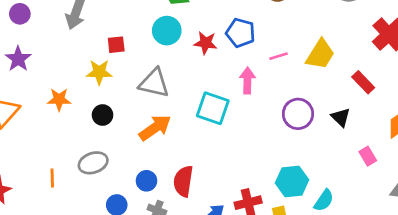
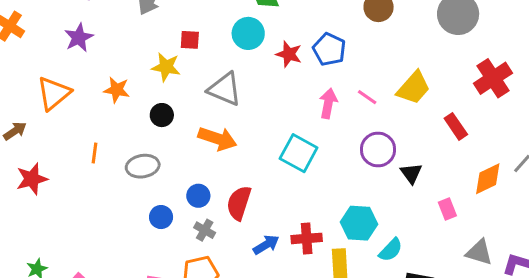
pink line: (278, 56) -> (367, 97), moved, turned 42
cyan square: (213, 108) -> (299, 153), moved
black triangle: (341, 117) -> (411, 173), moved
orange arrow: (155, 128) -> (217, 139), turned 44
orange line: (52, 178) -> (95, 153), moved

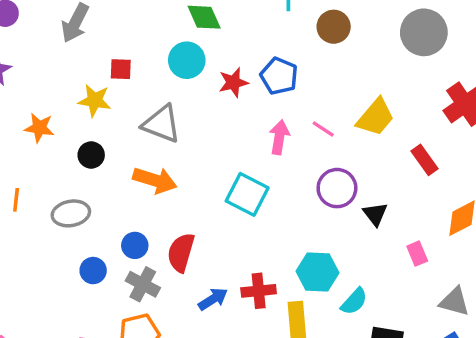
red star: (289, 54) -> (233, 83), turned -30
gray cross: (205, 230) -> (143, 284), size x1.4

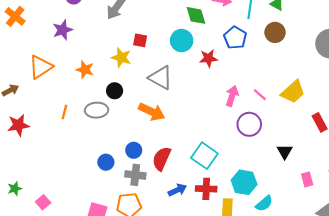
blue pentagon: (279, 76) -> (235, 38), moved
purple circle: (337, 188) -> (249, 124), moved
cyan square: (247, 194) -> (204, 156), moved
gray ellipse: (71, 213) -> (97, 110), moved
gray cross: (143, 284) -> (135, 175), turned -30

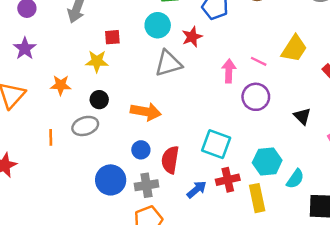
gray triangle: (161, 78) -> (168, 63), moved, turned -30
blue circle: (134, 150) -> (141, 150), moved
blue circle: (106, 162) -> (111, 180), size x1.6

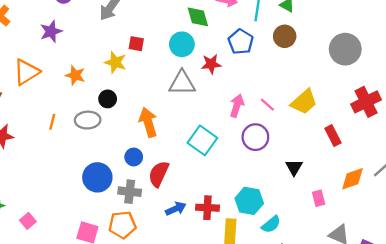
orange arrow: (146, 112) -> (148, 122), turned -132
cyan square: (216, 144) -> (202, 140), moved

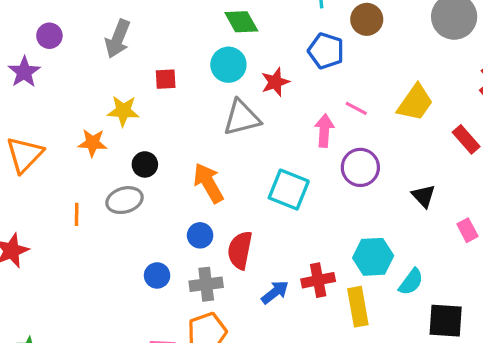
purple star: (51, 31) -> (24, 72), moved
blue pentagon: (241, 42) -> (326, 51), moved
yellow star: (115, 62) -> (123, 111), moved
pink line: (267, 105) -> (356, 108), moved
blue circle: (97, 177) -> (157, 275), size x0.6

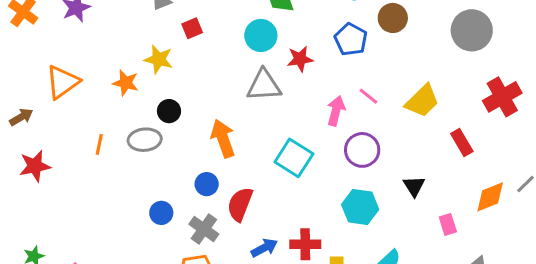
red square: (166, 79) -> (192, 28), moved, turned -30
cyan hexagon: (373, 257) -> (360, 207), moved
gray cross: (206, 284) -> (204, 229), turned 32

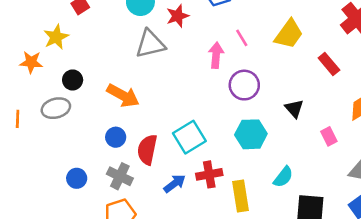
yellow star: (159, 59) -> (56, 37), turned -30
pink line: (368, 96) -> (242, 38), turned 30
orange arrow: (223, 138) -> (123, 96), turned 148
cyan square: (294, 158) -> (189, 137), moved, turned 36
blue circle: (161, 213) -> (77, 178), moved

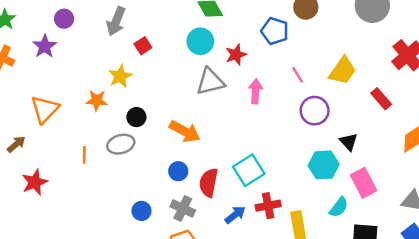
pink arrow: (216, 55) -> (256, 91), moved
purple circle: (244, 85) -> (315, 111), moved
cyan hexagon: (251, 134) -> (324, 165), moved
pink rectangle: (329, 136) -> (364, 183), moved, size x1.6

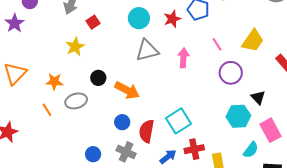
red star: (236, 55) -> (172, 19), moved
orange star: (97, 100) -> (54, 82), moved
black circle: (136, 117) -> (98, 78), moved
orange line: (84, 155) -> (47, 110), turned -32

